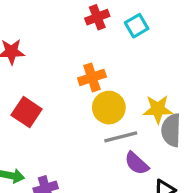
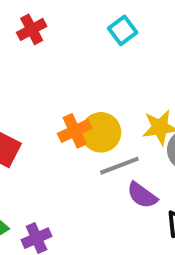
red cross: (97, 17) -> (32, 29), moved
orange cross: (92, 77) -> (75, 131), moved

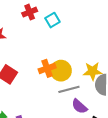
cyan square: (123, 30) -> (52, 20), moved

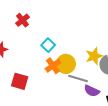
cyan square: (52, 20) -> (48, 45), moved
gray line: (69, 89) -> (78, 78), turned 48

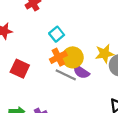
gray line: (78, 78) -> (66, 75), moved
purple semicircle: (92, 91) -> (81, 72), moved

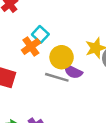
orange cross: (58, 57) -> (31, 47), moved

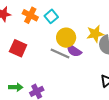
orange cross: (31, 47) -> (30, 15), moved, turned -35

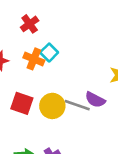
cyan square: (51, 16) -> (49, 52), moved
yellow circle: (66, 38) -> (52, 106), moved

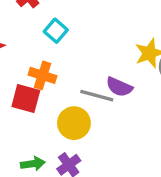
orange cross: (34, 59) -> (43, 75), moved
yellow circle: (52, 106) -> (74, 123), moved

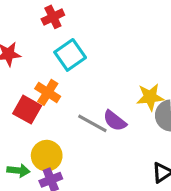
cyan square: (56, 31) -> (70, 55), size x1.4
yellow circle: (74, 123) -> (47, 156), moved

